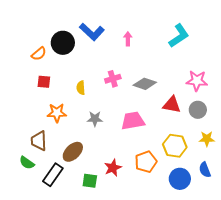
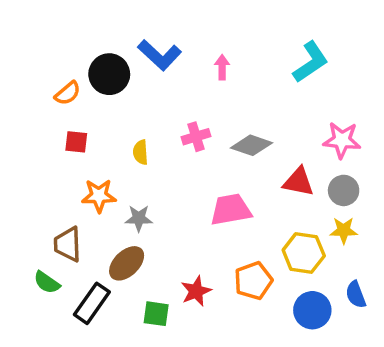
gray star: (95, 119) -> (139, 218), moved
yellow star: (207, 139) -> (344, 230), moved

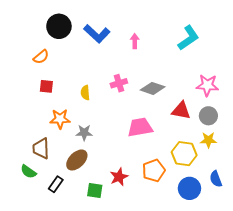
black circle: (109, 74) -> (59, 26), moved
black rectangle: (92, 303) -> (56, 184), size x0.7

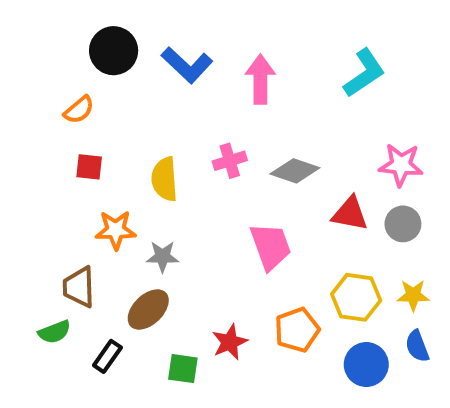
pink arrow: (135, 41) -> (260, 79), size x1.6
yellow semicircle: (85, 93) -> (165, 179), size x1.5
pink trapezoid: (140, 127) -> (270, 246), turned 80
yellow star: (208, 140) -> (413, 295), moved
green semicircle: (28, 172) -> (54, 332), turned -56

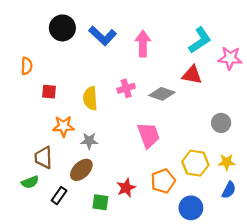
orange semicircle: (79, 110) -> (27, 66), moved, turned -48
pink star: (401, 165) -> (230, 58), moved
red triangle: (350, 214) -> (192, 75), moved
blue semicircle: (417, 346) -> (229, 190), turned -132
blue circle: (366, 365) -> (191, 208), moved

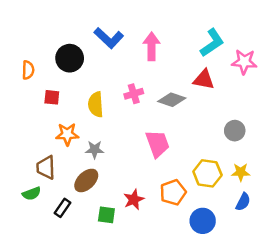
black circle: (62, 28) -> (70, 58), moved

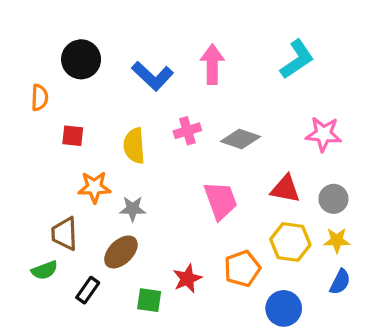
blue L-shape: (109, 38) -> (152, 76), moved
black circle: (70, 58) -> (81, 59), moved
pink star: (244, 62) -> (324, 134), moved
red triangle: (204, 80) -> (285, 189), moved
gray circle: (235, 131) -> (333, 199), moved

